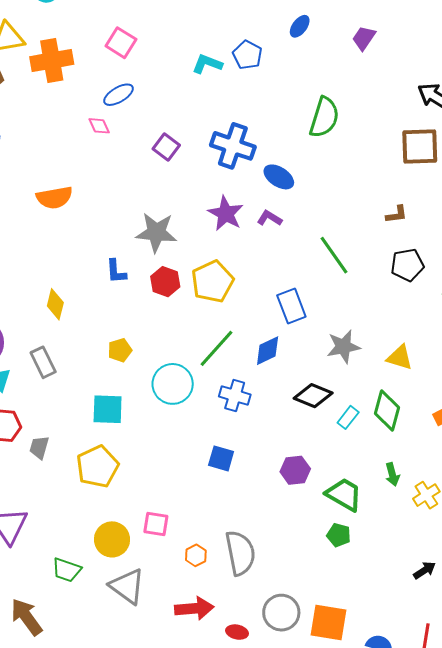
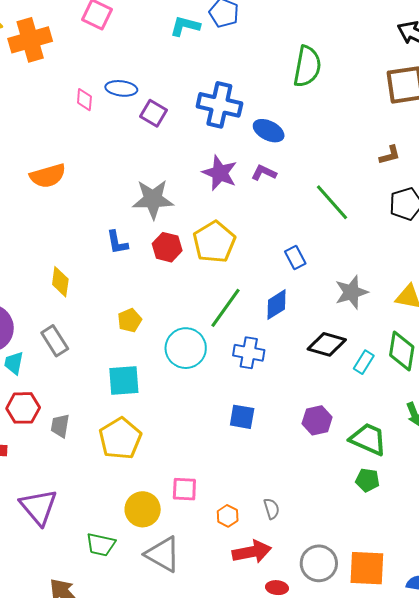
blue ellipse: (119, 95) -> (121, 88), moved, turned 44
pink diamond: (99, 126) -> (84, 100), turned 35
blue rectangle: (291, 306) -> (295, 258), size x0.7
gray semicircle: (240, 553) -> (272, 509), size x0.5
red arrow: (194, 608) -> (252, 552), moved

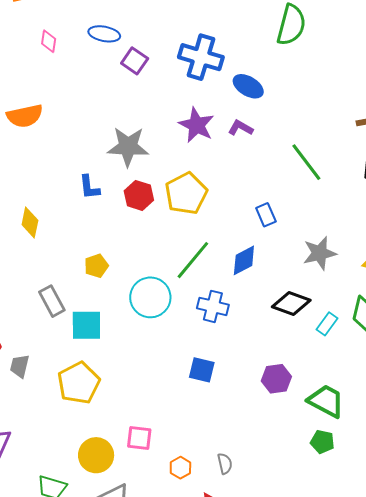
pink diamond: (84, 100) -> (49, 41), moved
gray rectangle: (55, 341) -> (52, 301), moved

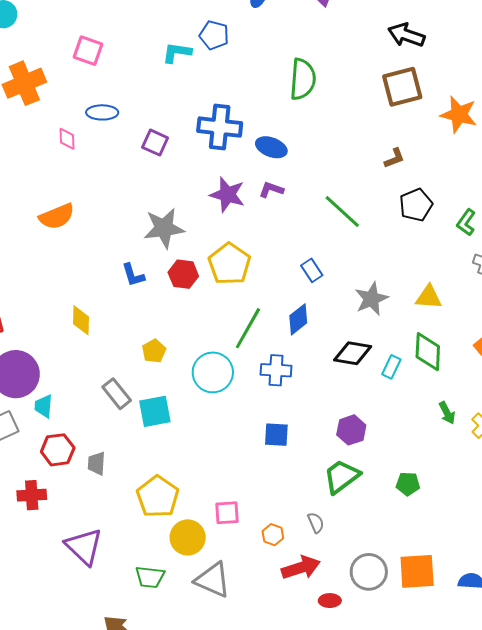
blue ellipse: (104, 34) -> (102, 112), moved
yellow pentagon: (79, 383) -> (158, 497), moved
green trapezoid: (326, 401) -> (342, 476), moved, turned -54

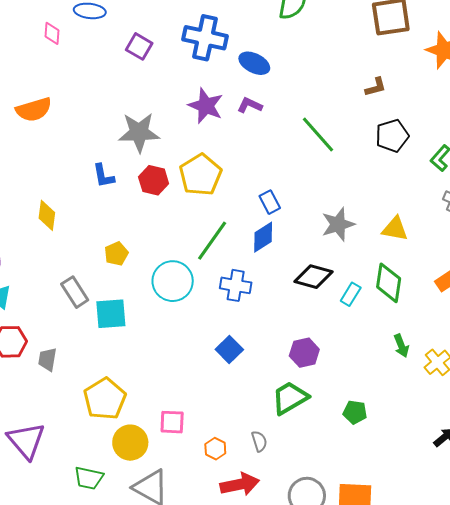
blue rectangle: (312, 270) -> (270, 202), moved
blue square: (276, 435) -> (229, 350), turned 36

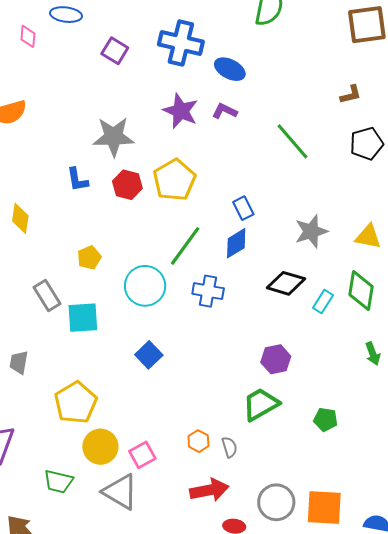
blue square: (229, 350) -> (149, 355), moved
pink square: (172, 422) -> (142, 455), moved, turned -32
orange hexagon: (215, 449) -> (198, 441), moved

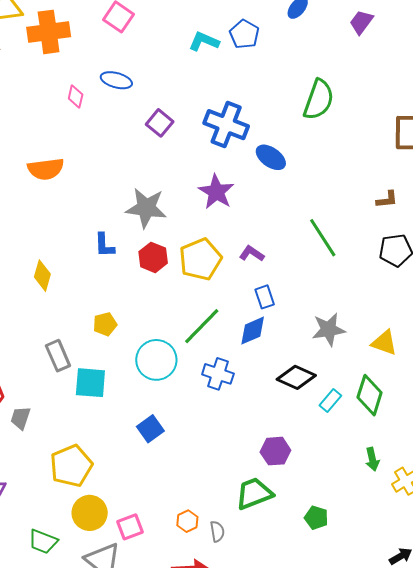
purple L-shape: (225, 111) -> (252, 254), moved

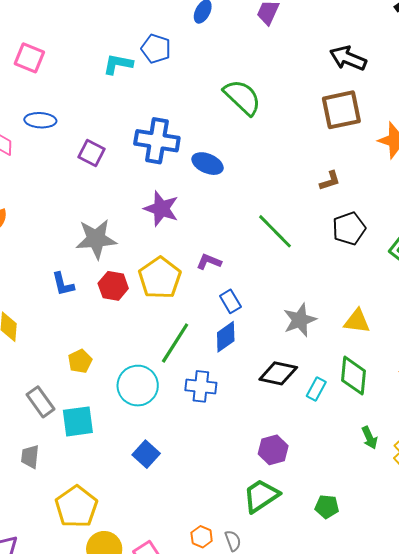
green semicircle: (319, 100) -> (242, 97), turned -54
gray trapezoid: (21, 418) -> (30, 457), moved

